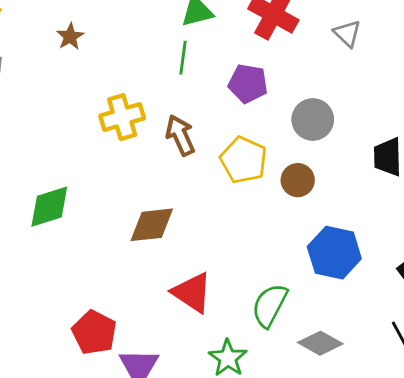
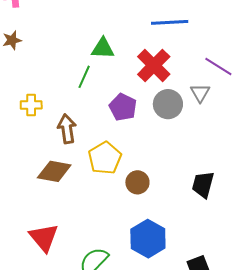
yellow cross: (122, 117) -> (31, 105), size x0.7
gray circle: (313, 119) -> (168, 104), moved
brown diamond: (152, 225) -> (54, 171), moved

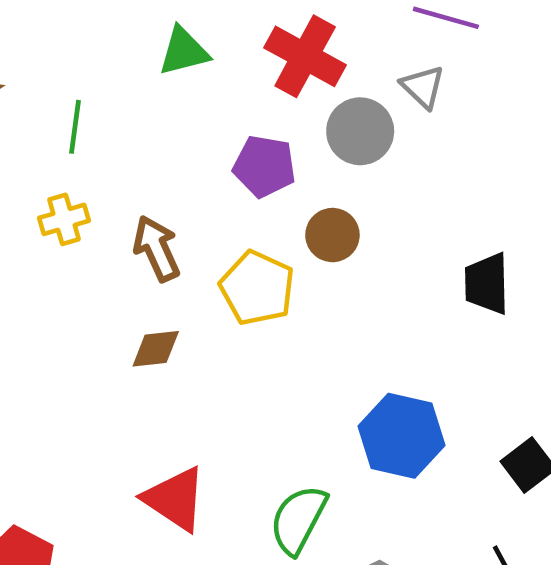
green line: (84, 77) -> (75, 127), moved
brown diamond: (54, 171) -> (156, 349), size x0.7
brown circle: (137, 182) -> (332, 235), moved

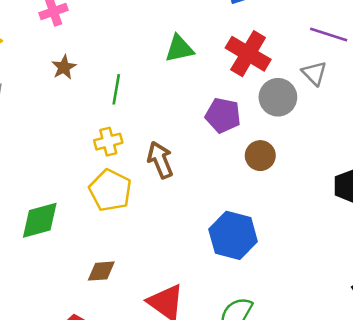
yellow pentagon: (257, 288) -> (110, 190), moved
brown diamond: (156, 349) -> (101, 271), moved
blue hexagon: (401, 436) -> (233, 235), moved

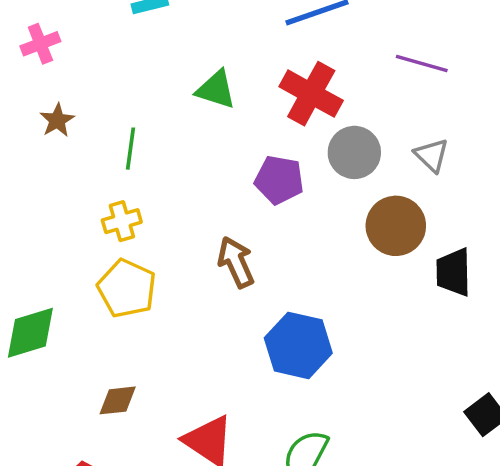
green triangle: (179, 49) -> (216, 90), turned 32
gray triangle: (314, 73) -> (432, 155), moved
brown circle: (260, 156) -> (396, 226), moved, size x1.4
brown arrow: (160, 160) -> (236, 262), moved

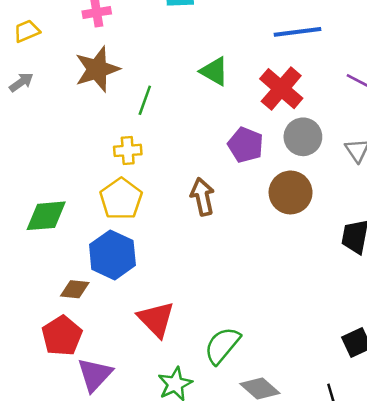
brown star: (57, 120) -> (97, 69), size x1.8
brown circle: (396, 226) -> (291, 192), moved
blue hexagon: (298, 345) -> (112, 255), moved
brown diamond: (118, 400) -> (75, 289), moved

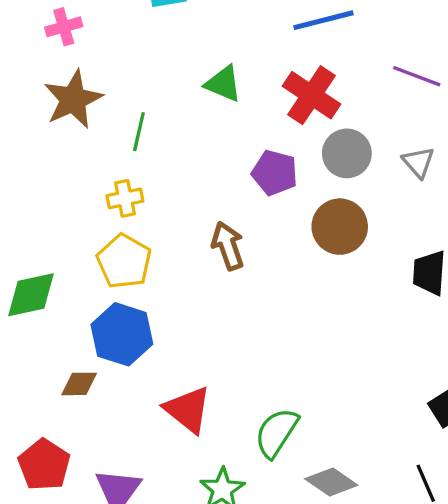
red pentagon: (62, 336) -> (44, 465), moved

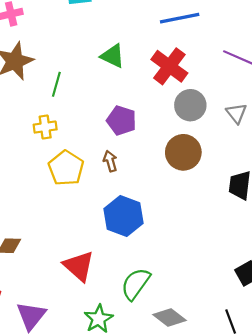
purple pentagon: (275, 173) -> (121, 120), moved
brown arrow: (228, 246) -> (110, 161), size x0.7
yellow pentagon: (124, 261) -> (66, 168), moved
blue hexagon: (122, 334) -> (123, 216), moved

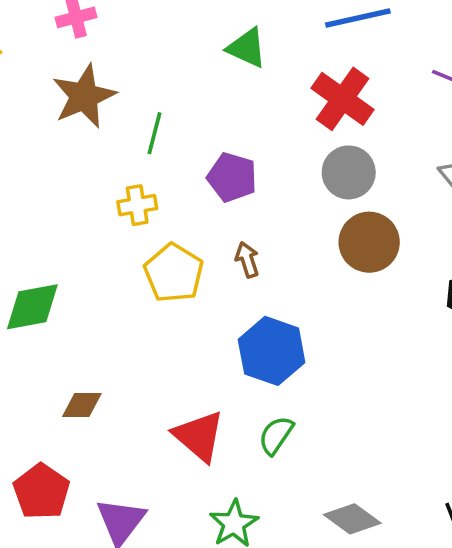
green triangle: (113, 56) -> (247, 48), moved
gray circle: (190, 105) -> (349, 172), moved
purple pentagon: (121, 120) -> (232, 177), moved
green semicircle: (136, 284) -> (276, 435), moved, size x0.7

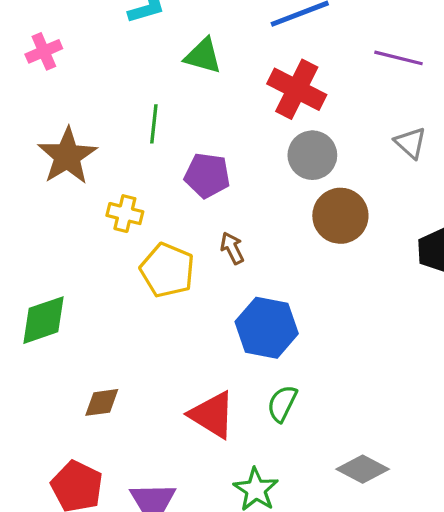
brown star: (84, 96) -> (67, 156), moved
green line: (154, 133) -> (154, 124), moved
yellow cross: (137, 205) -> (125, 214), turned 32

